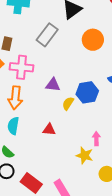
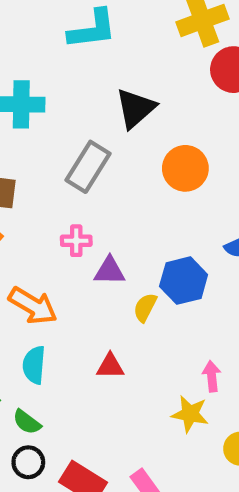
pink cross: (22, 67) -> (76, 241), moved, size x0.6
orange arrow: (15, 98) -> (33, 306), turned -60

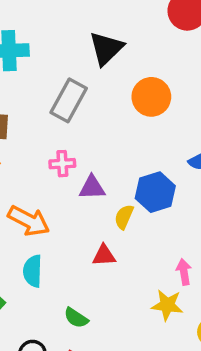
red triangle: (110, 366) -> (104, 255), moved
green semicircle: (27, 422) -> (76, 318), moved

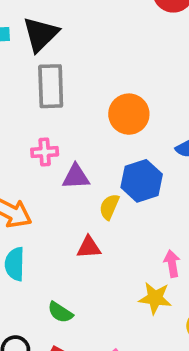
black triangle: (106, 48) -> (41, 34), moved
orange circle: (151, 97) -> (129, 114), moved
gray rectangle: (69, 100) -> (51, 86), turned -30

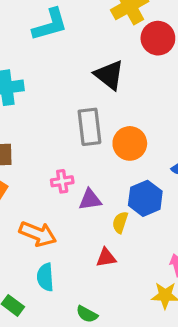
black triangle: (41, 34) -> (109, 75), moved, turned -32
gray rectangle: (51, 86) -> (89, 127), moved

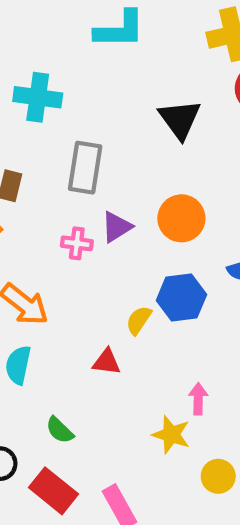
gray rectangle: (89, 127) -> (85, 168), moved
purple triangle: (90, 200) -> (116, 227), moved, turned -40

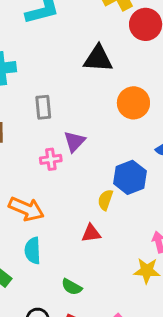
black triangle: (180, 119) -> (98, 59), turned -36
gray rectangle: (85, 168) -> (43, 107), size x0.7
orange circle: (181, 218) -> (133, 103), moved

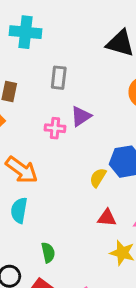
red triangle: (91, 233) -> (107, 218), moved
green semicircle: (72, 287) -> (48, 253), turned -144

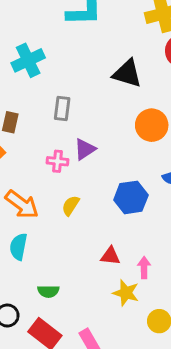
cyan cross: (25, 32) -> (28, 60), turned -32
yellow semicircle: (98, 178) -> (71, 206), moved
green semicircle: (48, 253) -> (48, 291), turned 102

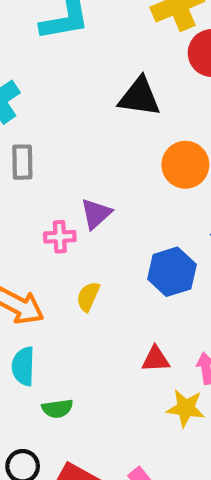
gray rectangle: (62, 109) -> (22, 162), moved
green semicircle: (48, 291) -> (57, 408), moved

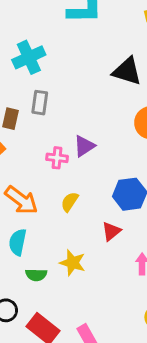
red triangle: (156, 359) -> (111, 231), moved, turned -45
yellow star: (186, 408) -> (73, 263), moved

